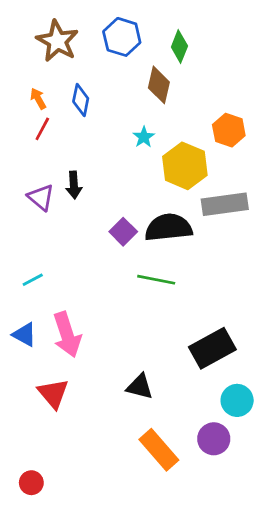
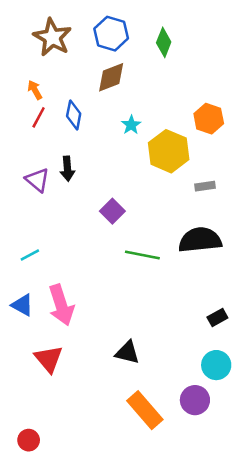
brown diamond: (159, 85) -> (111, 77), moved, turned 56
blue diamond: (81, 100) -> (74, 115), moved
gray rectangle: (225, 204) -> (205, 186), size x0.5
black semicircle: (168, 228) -> (200, 240), moved
black rectangle: (212, 348) -> (217, 318), moved, size x0.5

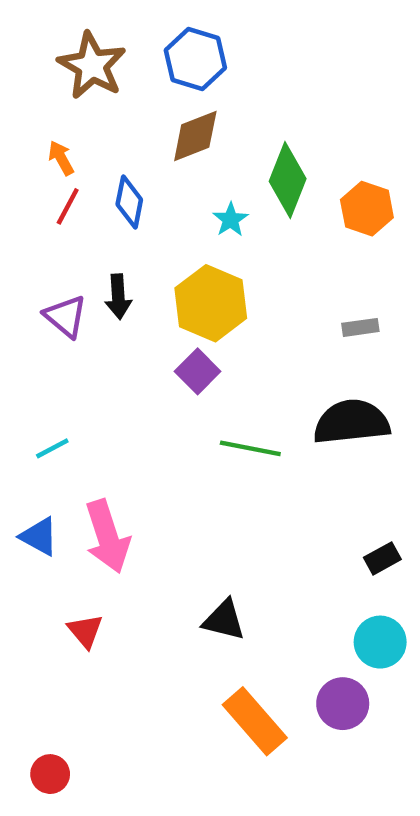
green diamond: (164, 42) -> (288, 180), moved, size x1.4
yellow hexagon: (169, 151) -> (211, 303), moved
red triangle: (49, 359) -> (85, 631), size x0.7

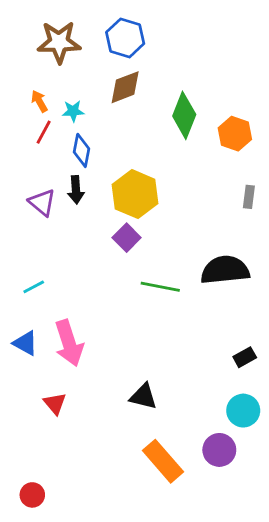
brown star: (92, 66) -> (59, 42), turned -30
blue diamond: (129, 202) -> (82, 150), moved
cyan star: (231, 220) -> (73, 111), moved, turned 30
gray rectangle: (360, 327) -> (249, 197), moved, turned -75

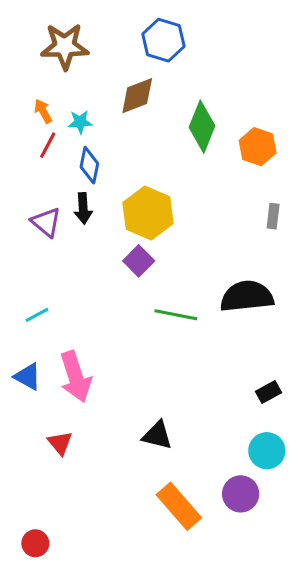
blue hexagon: (125, 38) -> (163, 40), moved

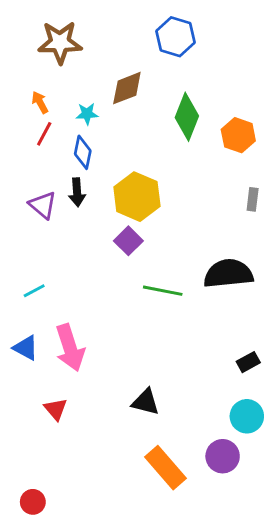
blue hexagon: (163, 40) -> (175, 37), moved
cyan star: (80, 122) -> (87, 114), moved

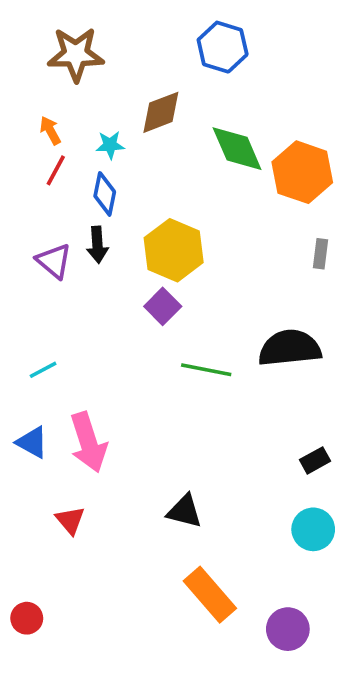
green diamond: (187, 117) -> (237, 149), turned -45
orange hexagon: (238, 135) -> (302, 172), size x1.4
purple circle: (223, 456) -> (288, 629), moved
red circle: (33, 502) -> (27, 618), moved

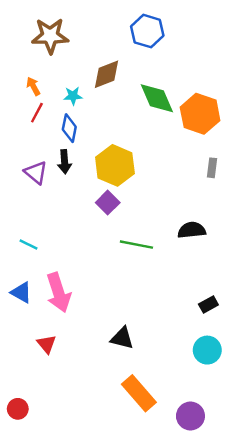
black semicircle: (290, 348) -> (192, 230), size x0.7
cyan line: (43, 370) -> (29, 245), turned 54

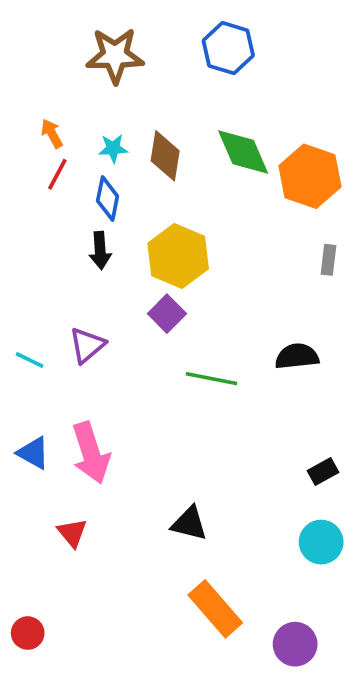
brown star: (50, 36) -> (115, 55), moved
brown diamond: (107, 74) -> (165, 156), moved, turned -60
purple triangle: (36, 173) -> (87, 345), moved, turned 40
cyan line: (29, 245) -> (30, 360), moved

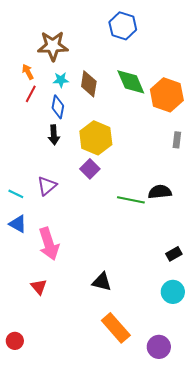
brown star: (115, 55) -> (53, 46), moved
green line: (212, 379) -> (131, 200), moved
blue triangle: (33, 453) -> (18, 224), moved

